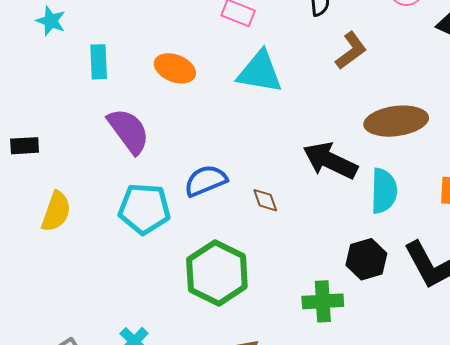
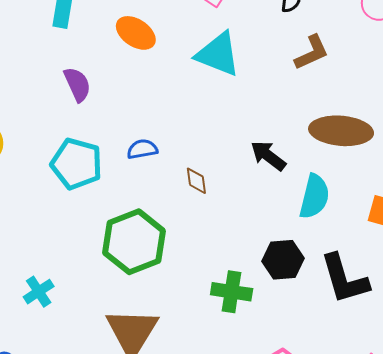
purple semicircle: (129, 131) -> (77, 84), size x0.7
black arrow: (330, 161) -> (268, 156), size x0.7
blue semicircle: (206, 181) -> (142, 149), size x0.7

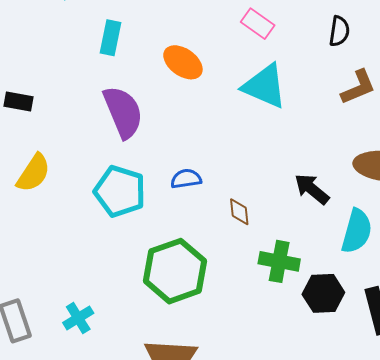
purple semicircle: (77, 84) -> (123, 112), size x1.5
green cross: (232, 292) -> (279, 261), moved

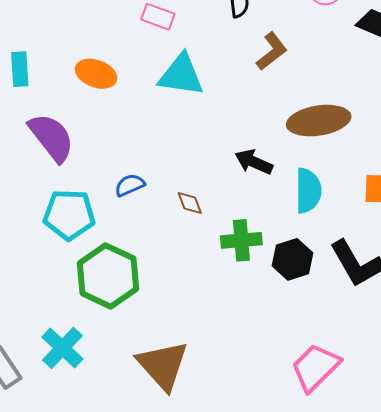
green hexagon: (175, 271) -> (108, 276), moved
cyan cross: (78, 318) -> (62, 348), size x1.4

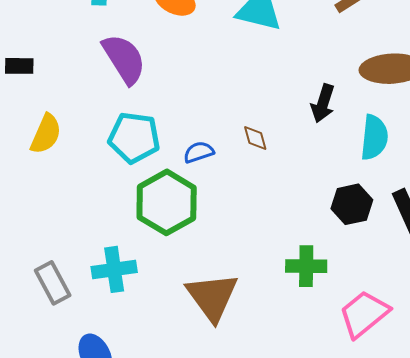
black arrow: (254, 162) -> (323, 103), turned -102
blue semicircle: (130, 185) -> (199, 152), moved
green cross: (241, 240) -> (306, 266), moved
cyan cross: (62, 348) -> (114, 269), turned 33

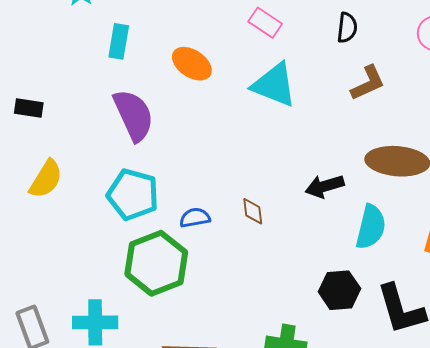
black arrow: (323, 103) -> (325, 186), turned 48

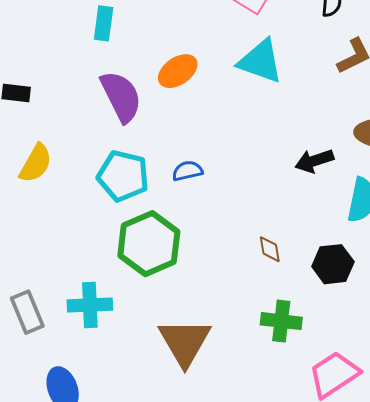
orange ellipse: (192, 64) -> (178, 71), moved, turned -66
brown diamond: (253, 211) -> (270, 249), moved
blue semicircle: (195, 218) -> (187, 171), moved

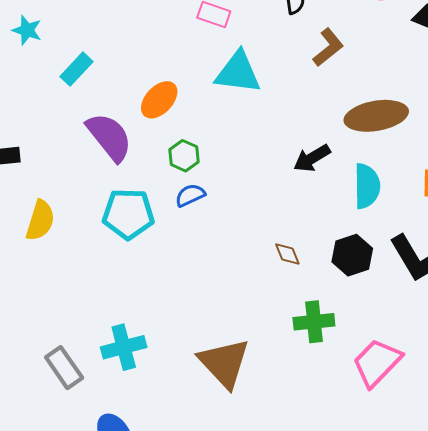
cyan rectangle: (104, 23) -> (77, 69), turned 48
green hexagon: (149, 244) -> (184, 156), moved, size x0.5

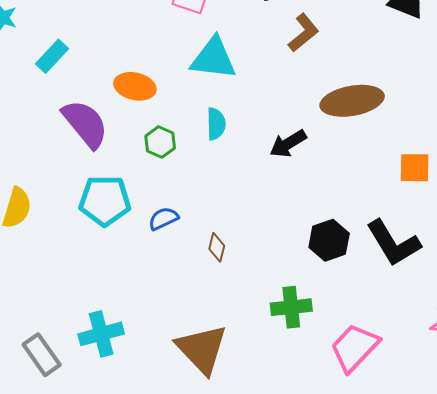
orange ellipse: (159, 100) -> (135, 86), turned 60
cyan semicircle: (367, 186) -> (216, 124), moved, size x0.7
blue semicircle: (190, 195) -> (163, 218), moved
brown diamond: (287, 254) -> (217, 247), moved, turned 36

